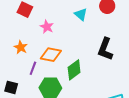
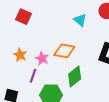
pink star: (47, 27) -> (42, 58), moved
orange diamond: (51, 55) -> (64, 51), moved

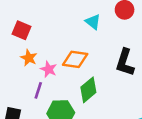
red square: (24, 17) -> (21, 30), moved
orange star: (20, 55) -> (29, 58), moved

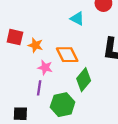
orange star: (29, 58) -> (35, 45), moved
orange diamond: (75, 59) -> (67, 55), turned 65

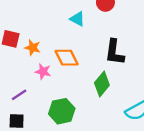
green diamond: (84, 80) -> (102, 84), moved
purple line: (39, 88) -> (19, 95), moved, turned 48

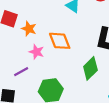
purple line: (19, 95) -> (21, 72), moved

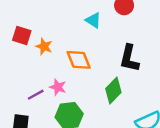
pink star: (37, 52) -> (58, 87), moved

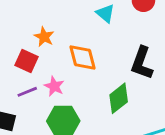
red square: (22, 35) -> (27, 61), moved

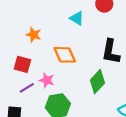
orange star: (44, 37) -> (34, 35), moved

